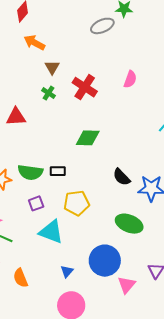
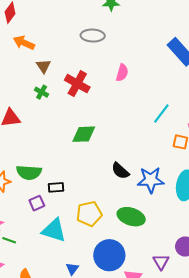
gray ellipse: (102, 26) -> (93, 36), moved, turned 30
black rectangle: (58, 171) -> (56, 187), moved
yellow pentagon: (76, 203) -> (89, 214), moved

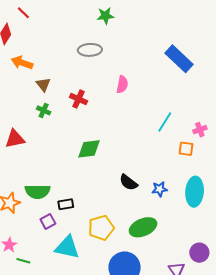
red cross: (77, 84) -> (78, 99), size x0.7
blue star: (151, 180) -> (160, 189), size x0.6
green ellipse: (131, 217) -> (143, 227), turned -36

